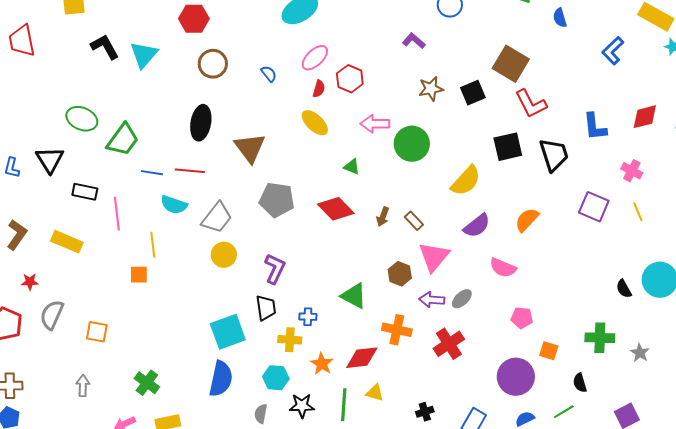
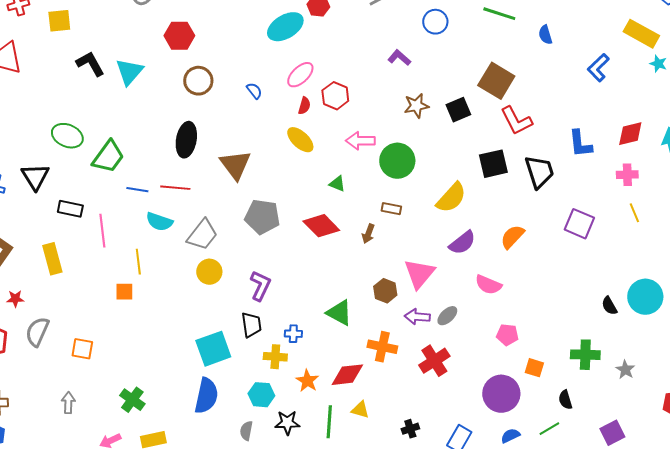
pink cross: (632, 171) -> (627, 175), moved, turned -30
yellow line: (638, 212) -> (634, 213), moved
brown rectangle: (414, 221) -> (391, 209), moved, turned -36
yellow rectangle: (67, 242) -> (52, 259), turned 52

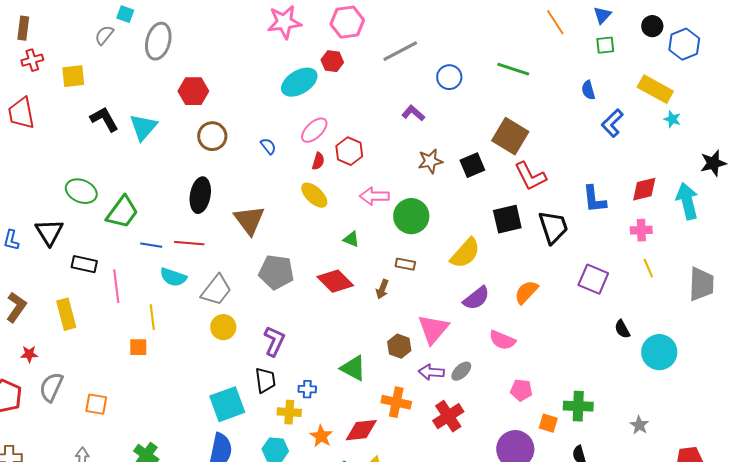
blue semicircle: (545, 35) -> (588, 90), moved
black semicircle: (609, 306) -> (622, 329), moved
green cross: (585, 355) -> (578, 406), moved

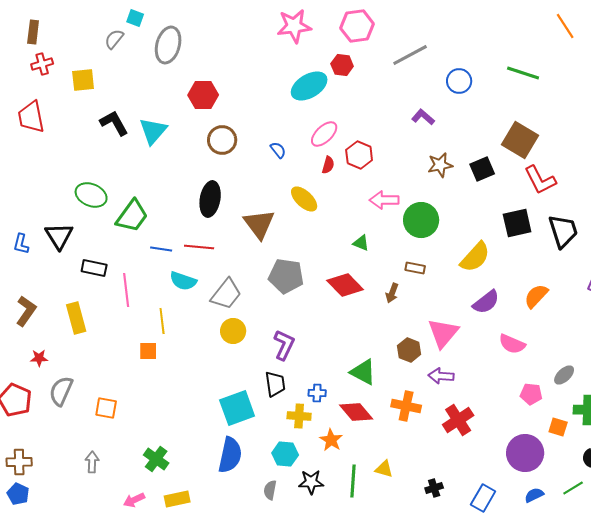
yellow ellipse: (314, 195) -> (304, 199), moved
gray ellipse: (461, 371) -> (564, 375), moved
red diamond: (361, 430) -> (356, 412), moved, turned 56

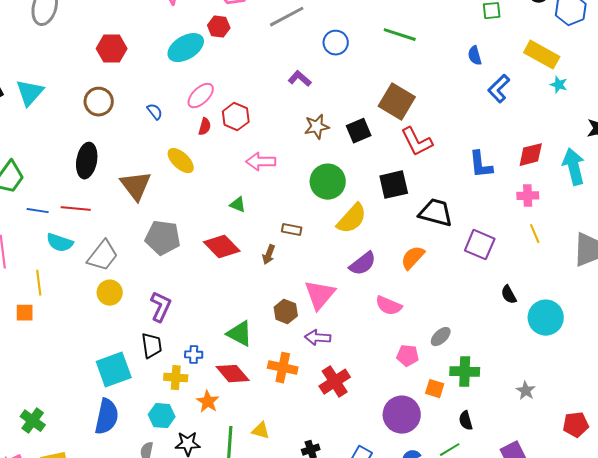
red hexagon: (203, 95) -> (112, 49), moved
green circle: (421, 220) -> (328, 182), moved
black trapezoid: (563, 231) -> (436, 213), moved, turned -57

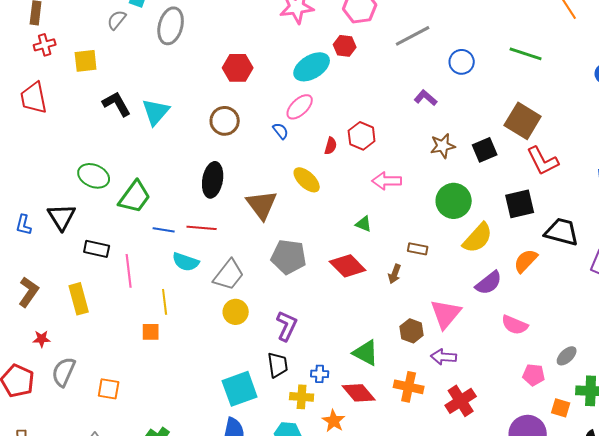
pink ellipse: (201, 96) -> (300, 107), moved
orange semicircle: (413, 258) -> (526, 261), moved

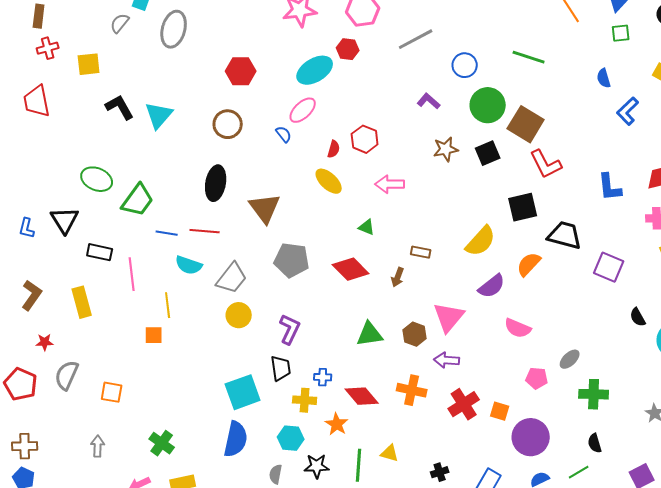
yellow ellipse: (307, 180) -> (329, 181), moved
green circle: (454, 201) -> (488, 105), moved
green triangle: (366, 353) -> (370, 334), moved, turned -36
orange square: (561, 408) -> (500, 411), moved

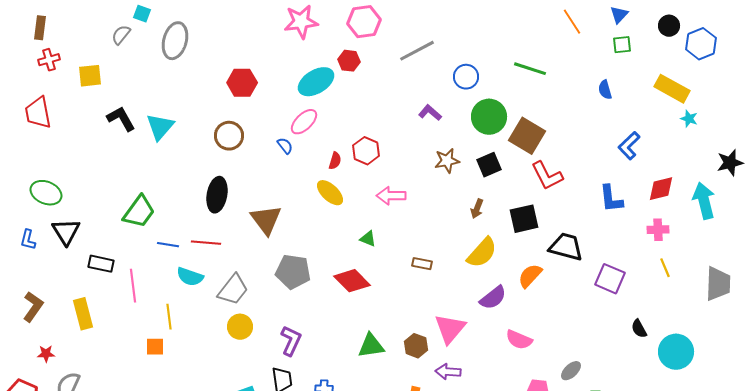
blue L-shape: (628, 111) -> (629, 146), moved
green ellipse: (97, 179) -> (46, 193), moved
brown arrow: (398, 277) -> (477, 209), moved

